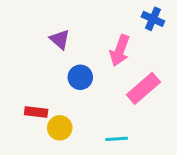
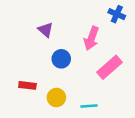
yellow circle: (60, 128) -> (56, 97), moved

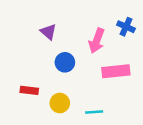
blue cross: (117, 14) -> (126, 27), moved
pink rectangle: (110, 67) -> (116, 71), turned 35

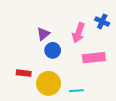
purple triangle: (48, 32) -> (43, 34), moved, turned 40
yellow circle: (60, 103) -> (49, 83), size x1.5

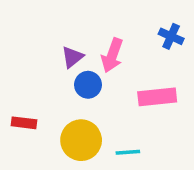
pink arrow: (78, 33) -> (112, 55), moved
red rectangle: (24, 73) -> (24, 123), moved

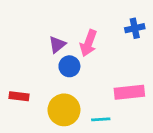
blue cross: (171, 36) -> (135, 28), turned -36
pink rectangle: (157, 97) -> (129, 92), moved

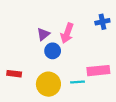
cyan line: (101, 119) -> (78, 82), moved

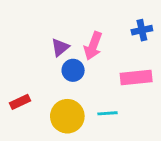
pink rectangle: (98, 71) -> (136, 77), moved
red rectangle: (14, 74) -> (20, 102), turned -32

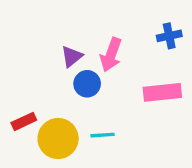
cyan line: (107, 113) -> (103, 135), moved
yellow circle: (67, 116) -> (58, 138), moved

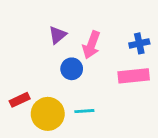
blue cross: (169, 36) -> (139, 43), moved
purple triangle: (72, 56) -> (58, 35), moved

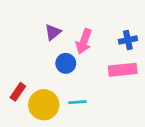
red rectangle: (20, 100) -> (18, 92), turned -30

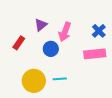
blue cross: (128, 40) -> (99, 31), turned -32
red rectangle: (18, 92) -> (19, 43), moved

